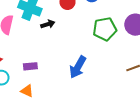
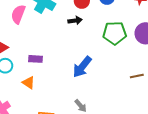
black arrow: (48, 24) -> (75, 20), moved

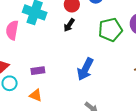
black arrow: (75, 20) -> (69, 25), turned 144

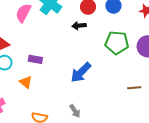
black arrow: (69, 25) -> (79, 26), turned 32

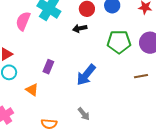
purple rectangle: (35, 59) -> (48, 67), moved, turned -72
brown line: (134, 88) -> (141, 76), moved

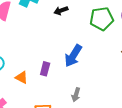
purple rectangle: (48, 67) -> (45, 69), moved
gray arrow: (84, 114) -> (76, 95), turned 64

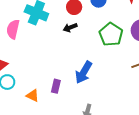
green pentagon: (102, 19) -> (111, 34), turned -30

